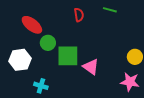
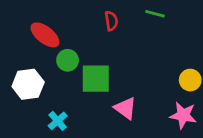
pink triangle: (91, 67) -> (125, 108), moved
cyan cross: (41, 86) -> (58, 121), turned 32

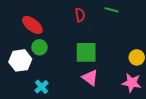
green circle: (68, 60) -> (39, 47), moved
green square: (96, 79) -> (86, 52), moved

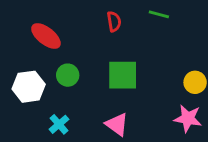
green circle: (39, 47) -> (68, 75), moved
pink triangle: (90, 78) -> (117, 124), moved

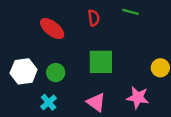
red ellipse: (46, 36) -> (52, 29), moved
green circle: (68, 75) -> (56, 73), moved
pink star: (188, 119) -> (138, 98), moved

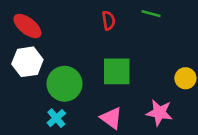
red ellipse: (52, 29) -> (27, 26), moved
white hexagon: (24, 71) -> (27, 62), moved
green circle: (56, 73) -> (65, 84), size x1.6

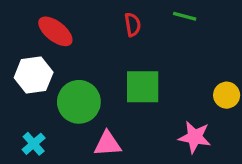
red ellipse: (27, 26) -> (55, 31), moved
cyan cross: (56, 118) -> (34, 144), moved
pink triangle: (111, 118) -> (107, 144), moved, turned -40

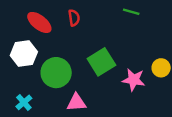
red semicircle: (133, 25) -> (74, 18), moved
green square: (143, 87) -> (101, 62), turned -32
pink star: (195, 137) -> (134, 80), moved

